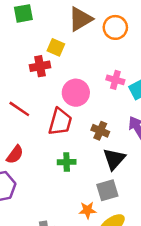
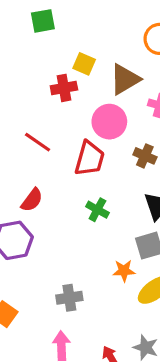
brown triangle: (80, 19) -> (125, 79), moved
brown cross: (100, 131) -> (145, 156), moved
green cross: (67, 162) -> (97, 210), turned 30

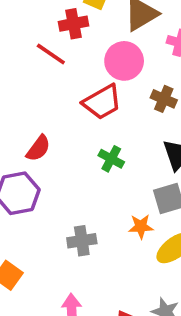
red line: (38, 142) -> (51, 54), moved
red trapezoid: (89, 159) -> (102, 102), turned 45
gray cross: (69, 298) -> (82, 241), moved

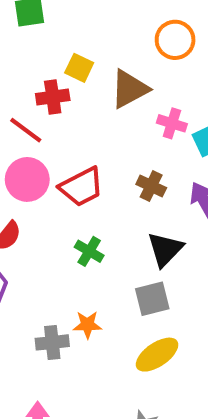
pink circle: (124, 61) -> (27, 179), moved
orange star: (141, 226) -> (87, 325), moved

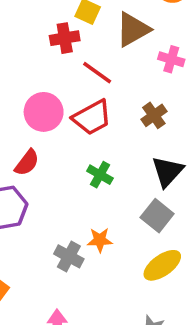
red line: (26, 130) -> (97, 73), moved
brown cross: (151, 186) -> (154, 115), turned 30
gray square: (152, 299) -> (157, 216), turned -36
gray cross: (52, 342) -> (69, 256), turned 36

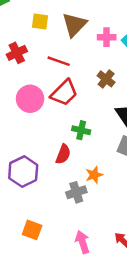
red cross: (65, 38) -> (17, 53), moved
red semicircle: (27, 163) -> (63, 154), moved
gray cross: (69, 256) -> (76, 192), turned -30

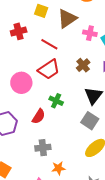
pink circle: (30, 99) -> (21, 83), moved
orange star: (94, 175) -> (58, 168), moved

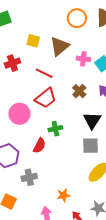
green cross: (56, 101) -> (55, 129), turned -32
gray square: (90, 121) -> (91, 146), turned -30
gray cross: (43, 148) -> (29, 177), moved

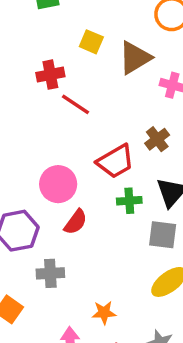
red line: (44, 73) -> (75, 104), moved
red trapezoid: (46, 98) -> (115, 161), moved
pink circle: (19, 114) -> (58, 184), moved
green cross: (55, 129) -> (129, 201), moved

